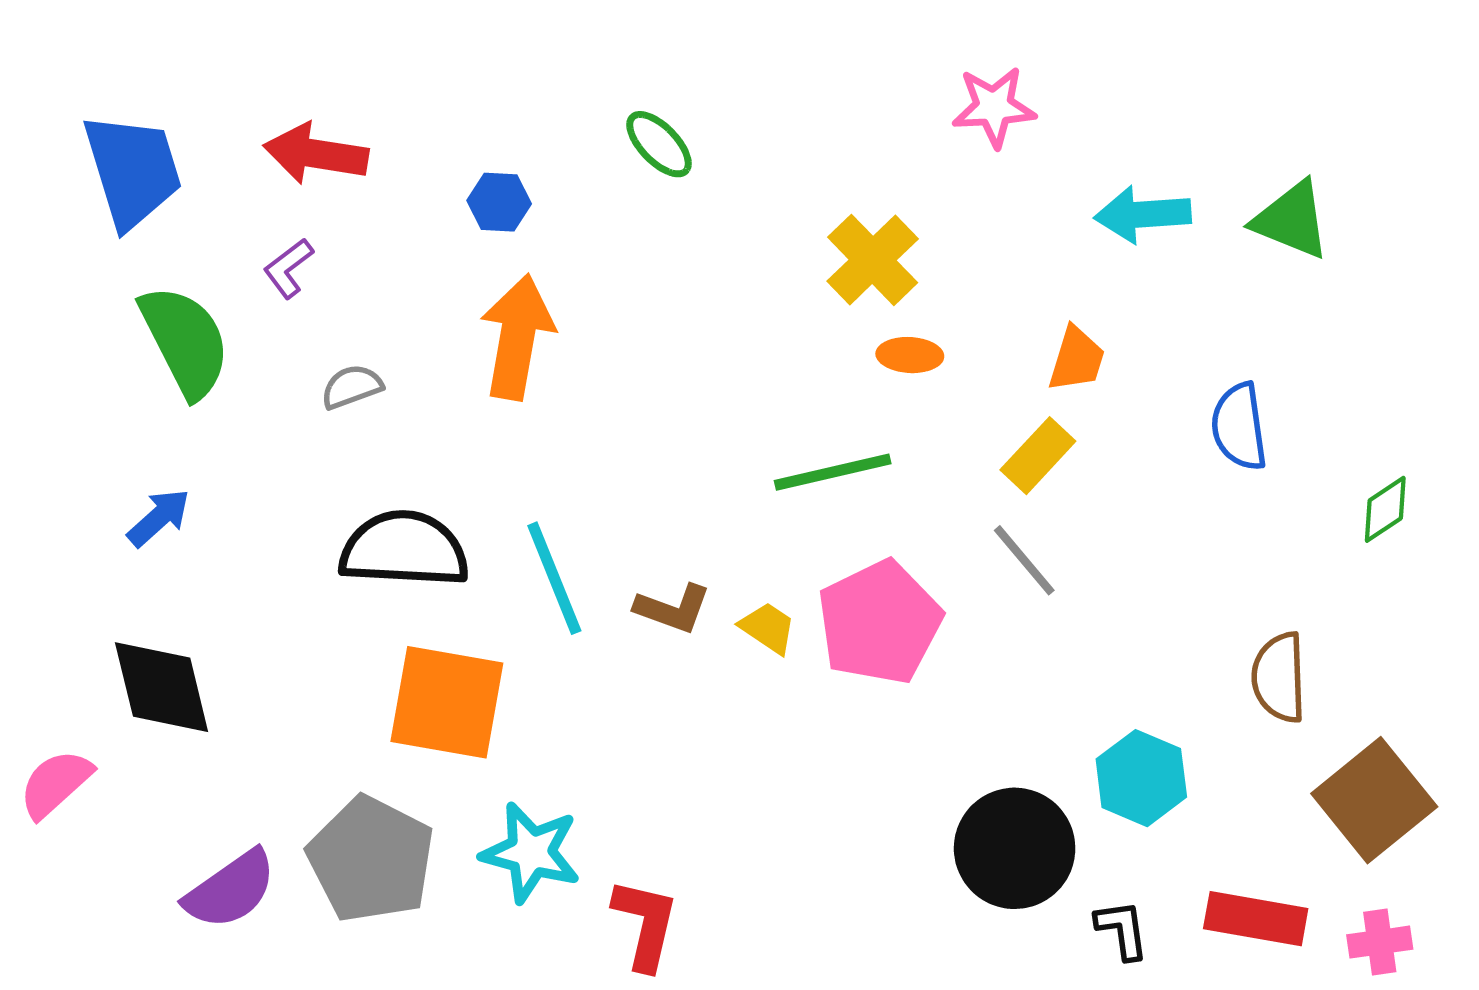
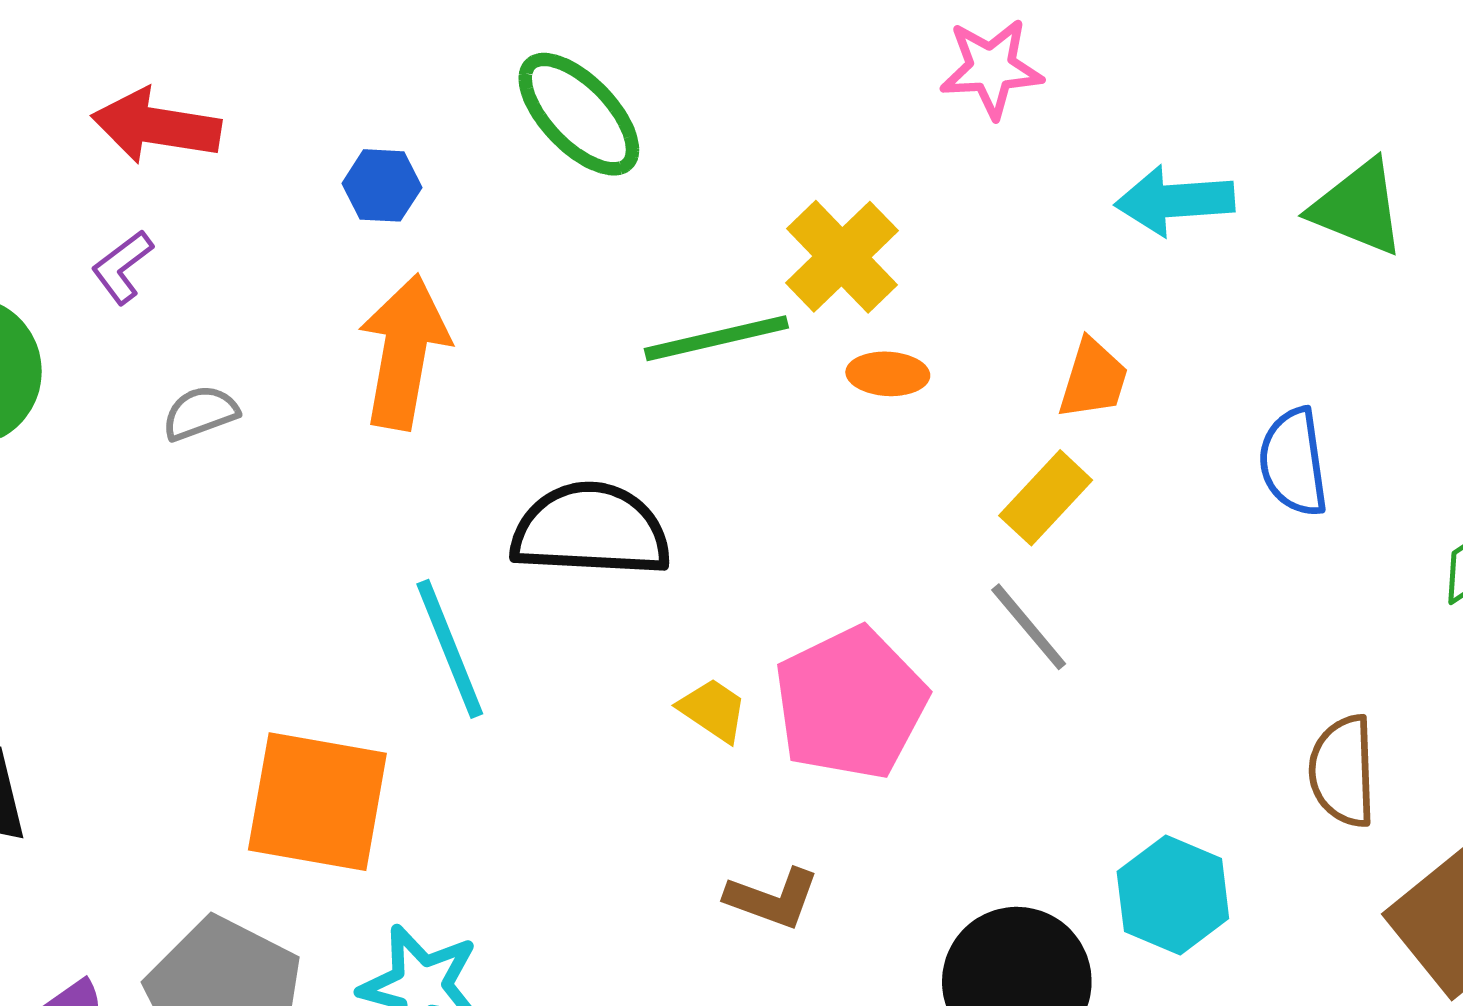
green ellipse: (659, 144) -> (579, 114), size x1.5
green line: (833, 472) -> (716, 338), moved
black semicircle: (404, 549) -> (591, 530), moved
brown L-shape: (673, 609) -> (772, 898), moved

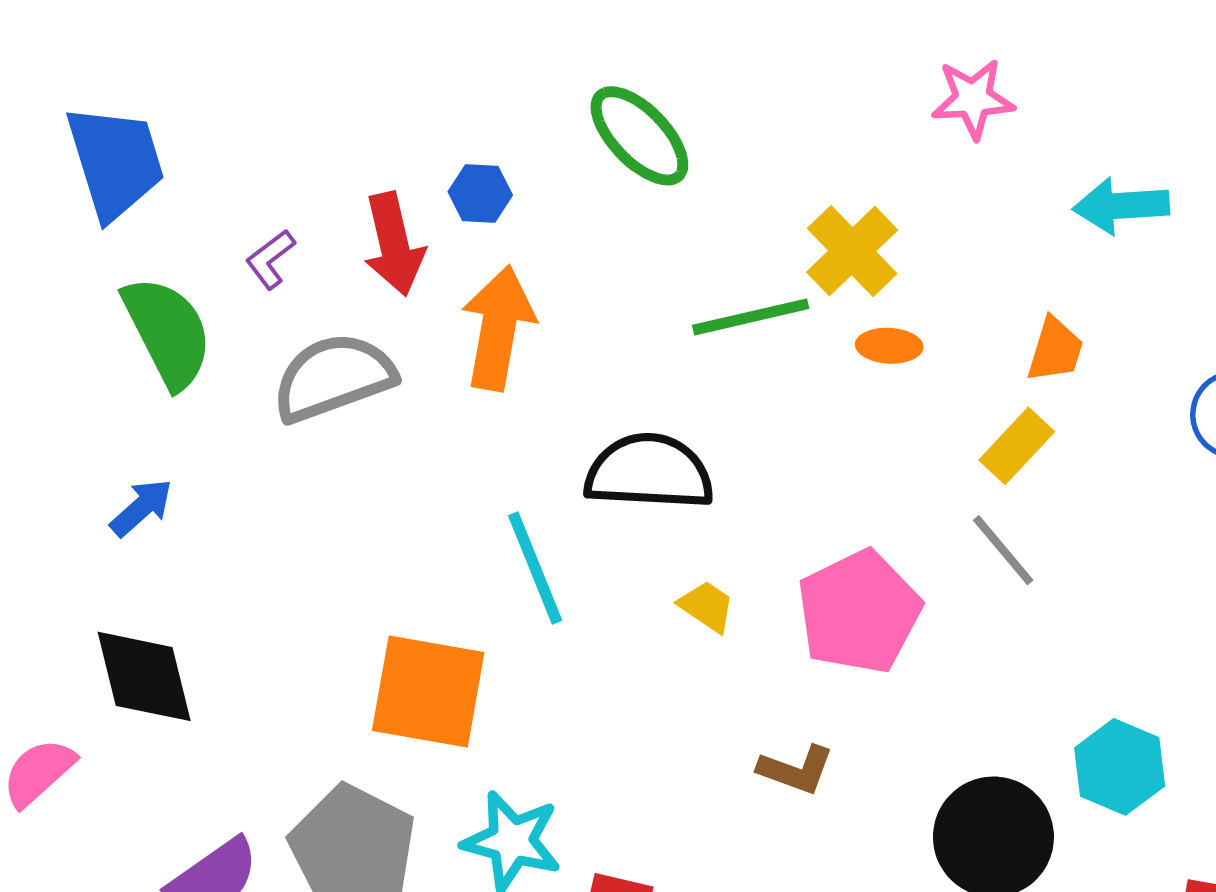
red arrow: (156, 126) -> (394, 244), moved, turned -112
gray semicircle: (200, 413) -> (333, 377), size x2.0
yellow trapezoid: (713, 710) -> (707, 606), moved

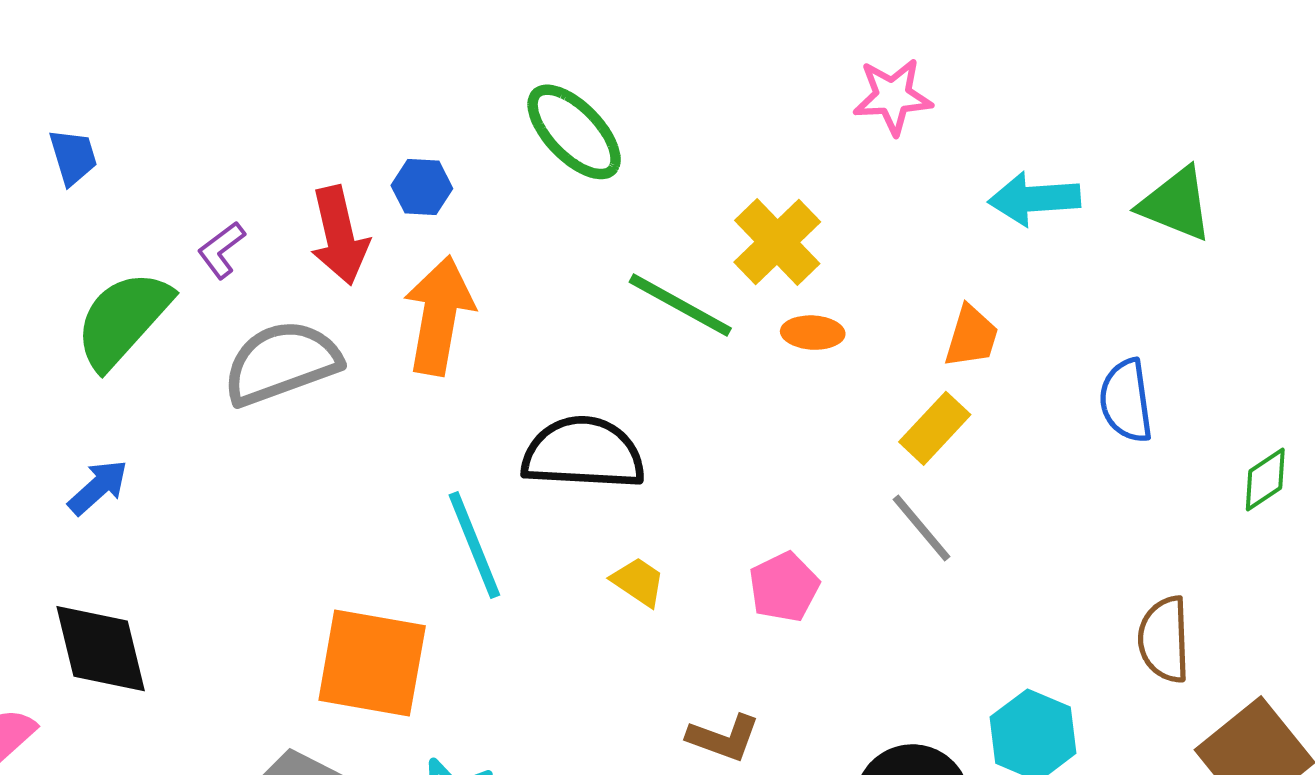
blue trapezoid: (115, 162) -> (73, 157), size x0.5
green line: (751, 317) -> (680, 305), turned 42
green semicircle: (167, 332) -> (123, 319), turned -111
pink pentagon: (859, 612) -> (784, 587), size x0.6

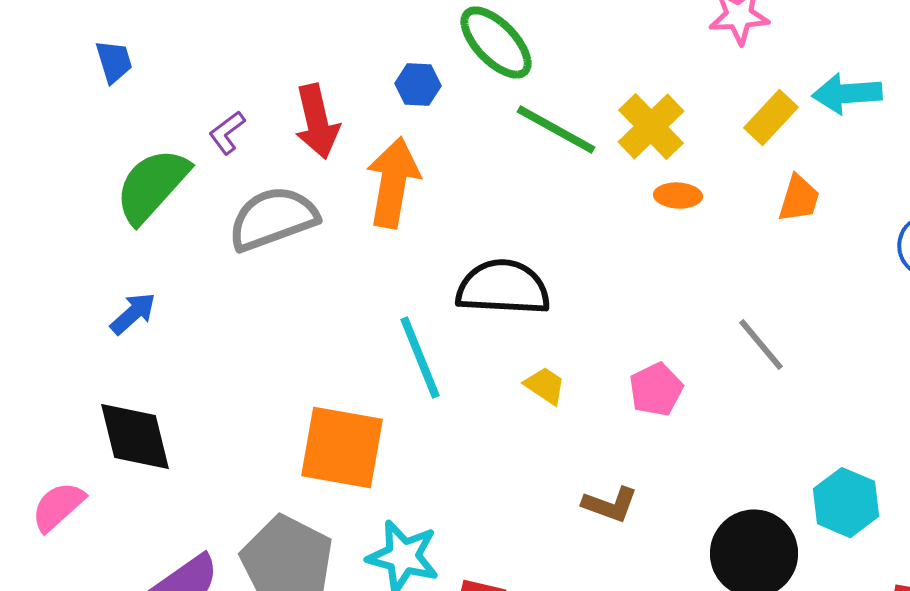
blue hexagon: (422, 187) -> (418, 85), moved
green line: (680, 305) -> (556, 130), moved
yellow rectangle: (935, 428) -> (771, 118), moved

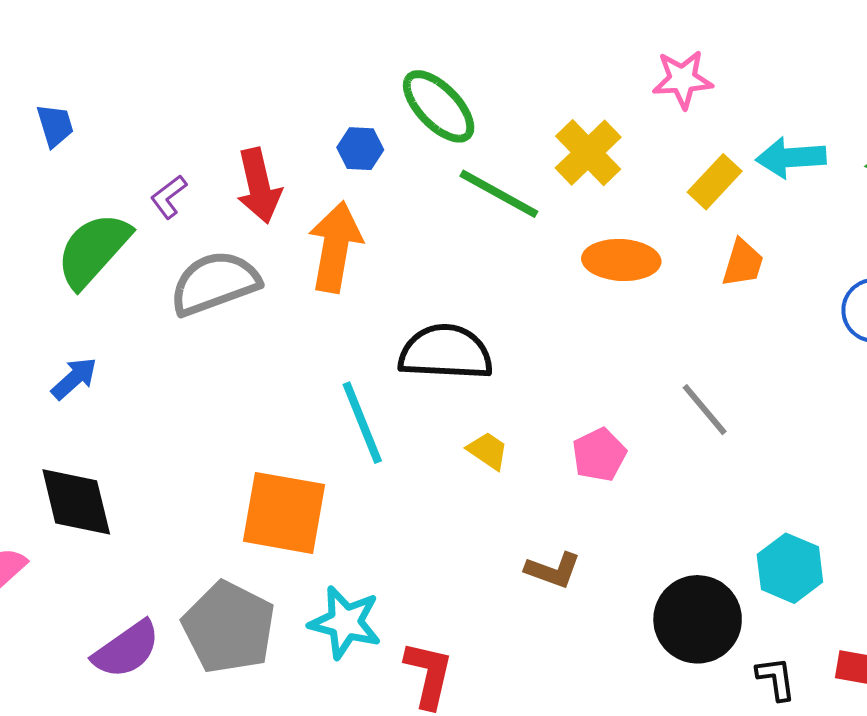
yellow cross: (651, 127) -> (588, 153), moved
orange ellipse: (678, 196) -> (621, 260), size x1.6

